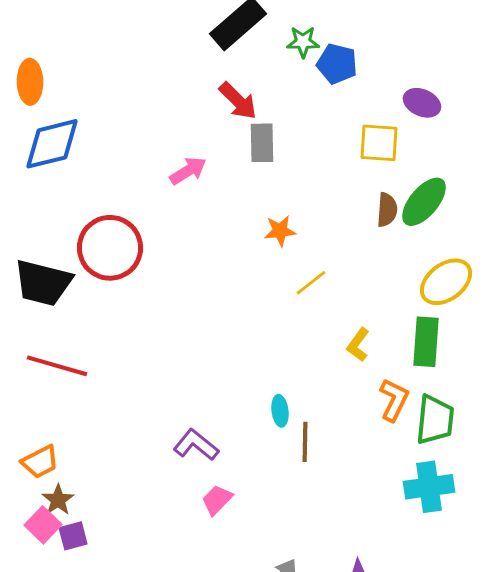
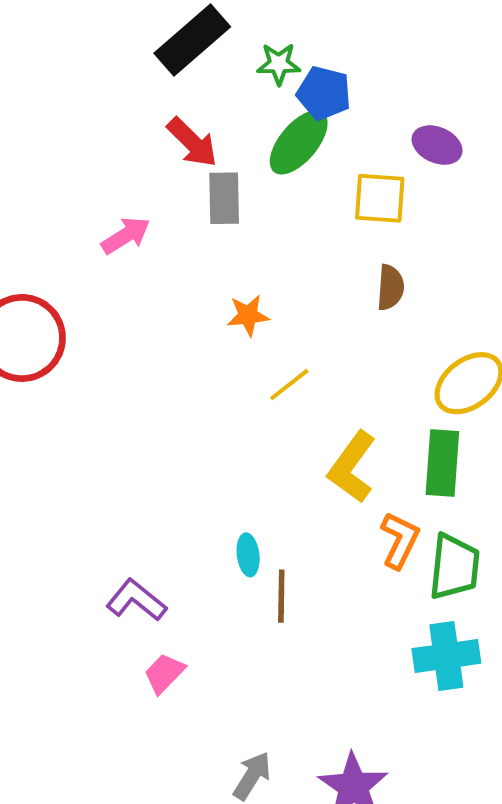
green ellipse: (424, 202) -> (299, 142), moved
yellow L-shape: (358, 345) -> (352, 467), size x1.6

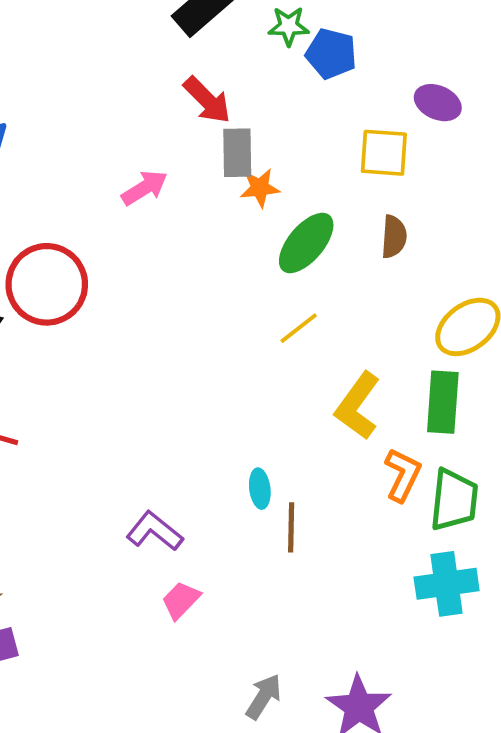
green ellipse: (299, 142) -> (306, 243), moved
orange star: (248, 315) -> (260, 188), moved

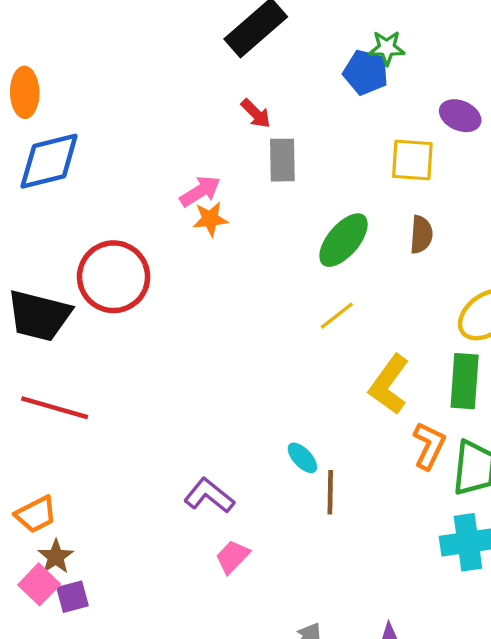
green star: (289, 26) -> (387, 48), moved
red arrow: (207, 100) -> (256, 113), size x0.7
orange star: (260, 188) -> (210, 219), moved
cyan ellipse: (260, 489) -> (302, 458), turned -36

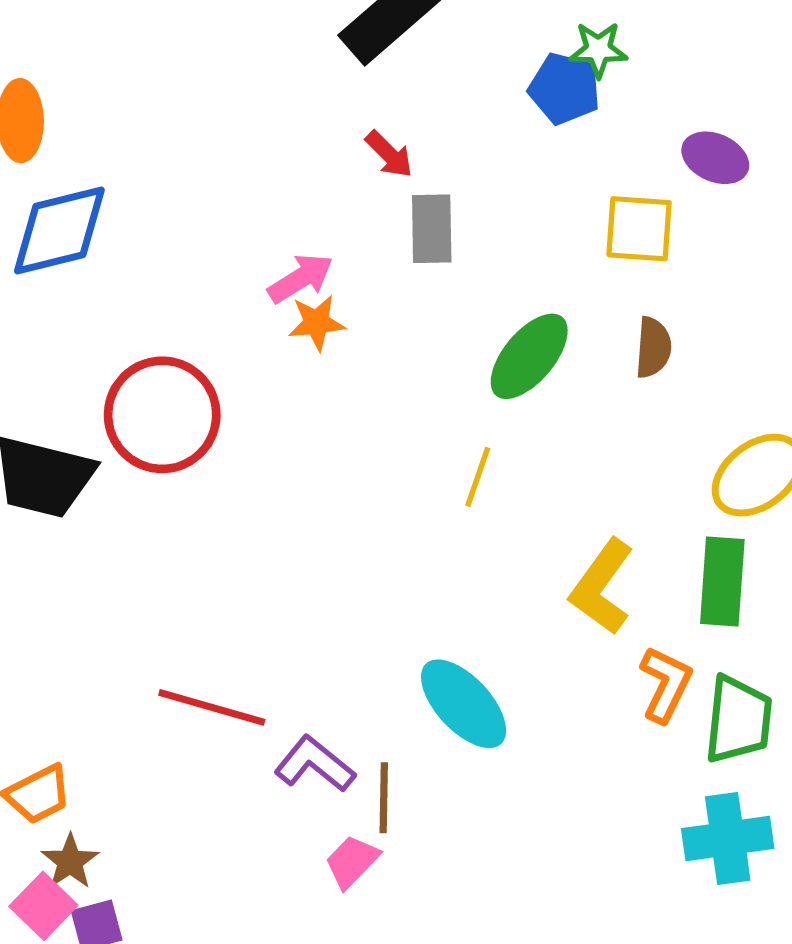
yellow line: (337, 316) -> (478, 477), moved, turned -33
red line: (55, 408) -> (212, 707), moved
cyan ellipse: (302, 458) -> (464, 704), size x1.8
brown line: (330, 492) -> (384, 798), moved

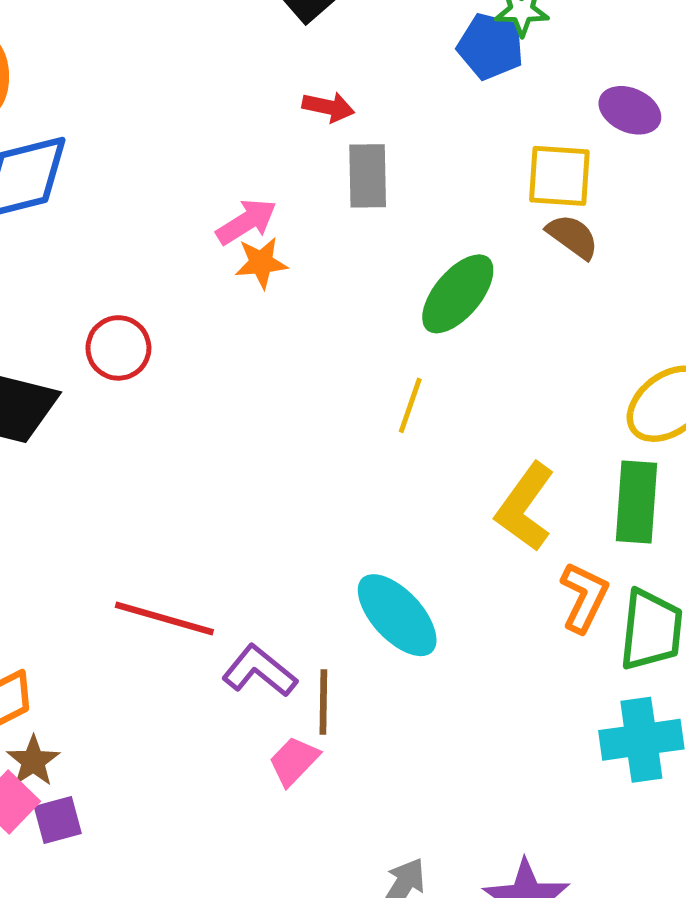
red arrow: (389, 154) -> (328, 107), turned -33
brown semicircle: (653, 347) -> (573, 236), moved, turned -58
red circle: (162, 415) -> (118, 348), size x0.6

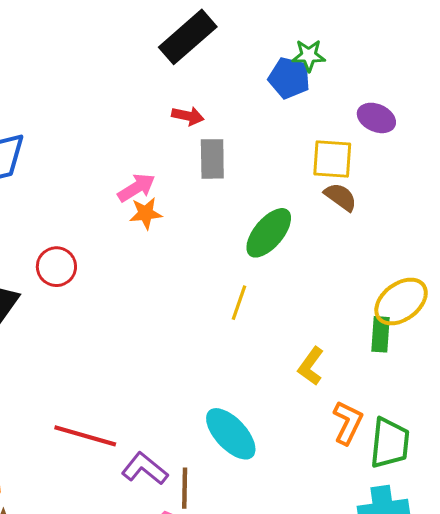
green rectangle: (636, 502) -> (381, 334), moved, size x0.7
yellow L-shape: (525, 507) -> (311, 366), size x0.7

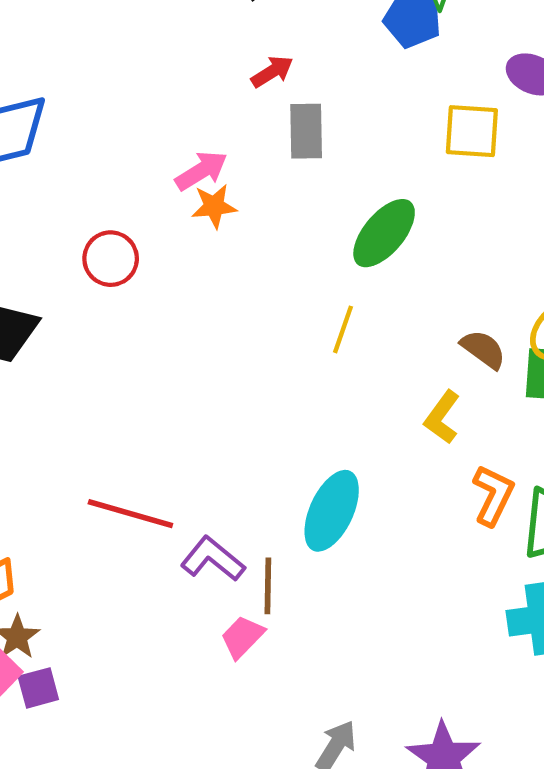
red arrow: (188, 116) -> (272, 72), turned -44
brown semicircle: (341, 197) -> (483, 349), moved
red circle: (56, 267) -> (111, 259), moved
cyan ellipse: (231, 434) -> (332, 511), turned 68

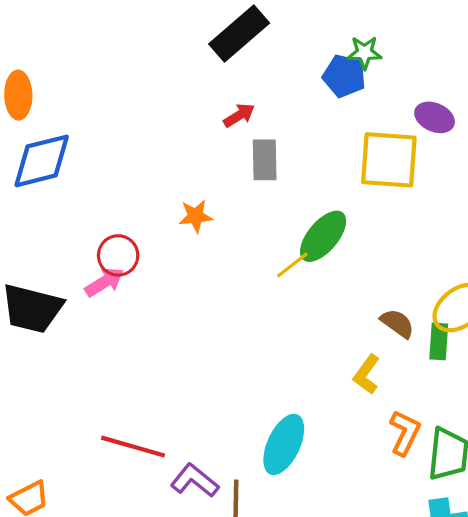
yellow square: (472, 131) -> (389, 160), size x1.4
pink arrow: (201, 171) -> (104, 282), moved
yellow line: (343, 329) -> (292, 265), moved, turned 33

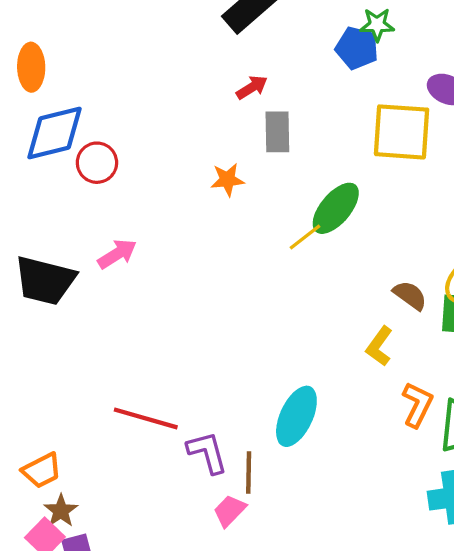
orange star: (196, 216) -> (227, 180), moved
red circle: (118, 255) -> (97, 163), moved
purple L-shape: (195, 481) -> (207, 452), turned 36

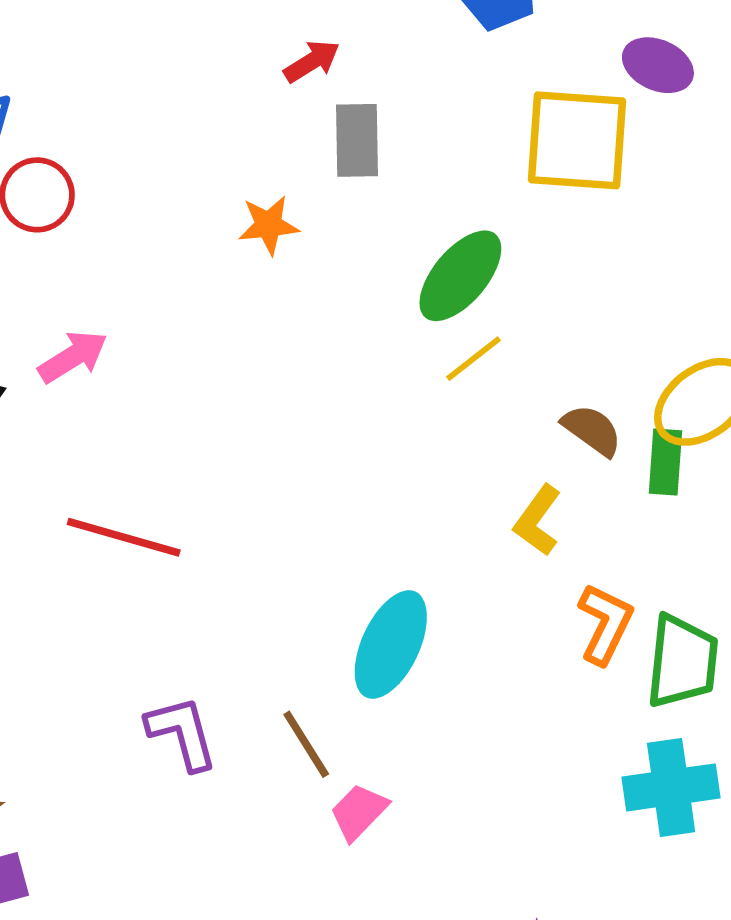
yellow line: (305, 237) -> (474, 359), moved
red line: (146, 418) -> (124, 537), moved
purple L-shape: (207, 452) -> (182, 733), moved
brown line: (249, 473) -> (306, 744), turned -33
pink trapezoid: (230, 511) -> (359, 812), moved

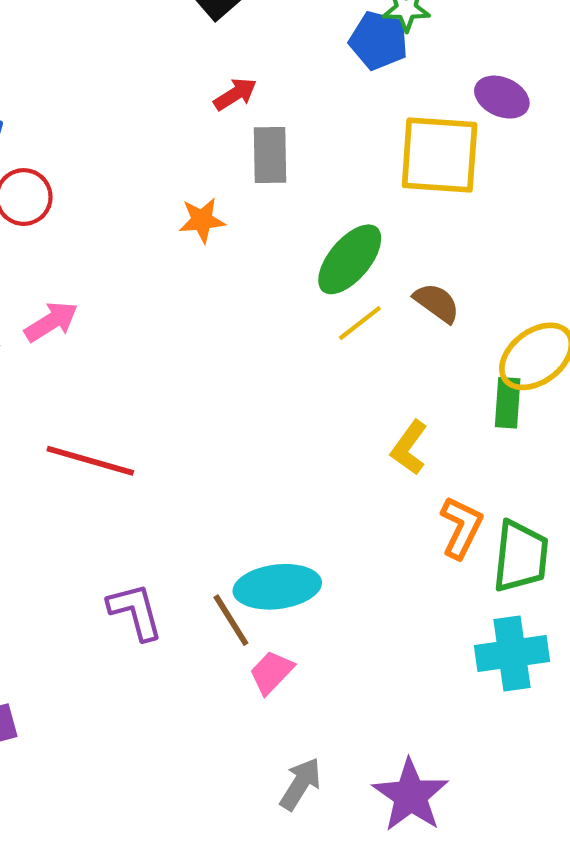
brown semicircle: (592, 430) -> (437, 303), moved
cyan ellipse: (391, 645) -> (277, 587), moved, turned 58

